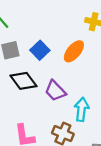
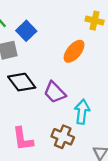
blue square: (40, 50) -> (26, 31), moved

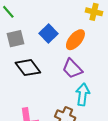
blue square: (26, 31) -> (49, 34), moved
purple trapezoid: (55, 92) -> (72, 69), moved

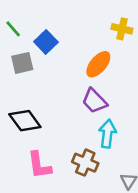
blue square: (49, 34) -> (46, 42), moved
black diamond: (28, 68) -> (25, 121), moved

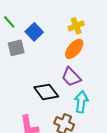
yellow cross: (122, 29) -> (76, 26), moved, turned -35
black diamond: (25, 121) -> (46, 92), moved

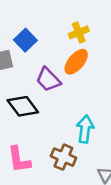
purple trapezoid: (71, 77) -> (48, 80), moved
black diamond: (46, 92) -> (23, 106), moved

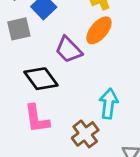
brown cross: (63, 157) -> (85, 134), turned 30
pink L-shape: (19, 160) -> (37, 119), moved

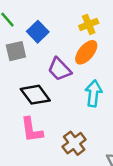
cyan arrow: (109, 104) -> (93, 93), moved

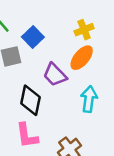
black diamond: (35, 95) -> (30, 100), turned 48

